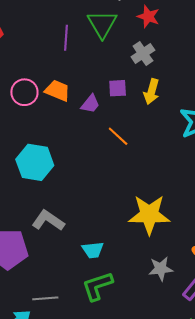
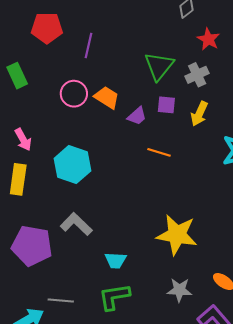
green triangle: (102, 24) -> (159, 66), moved
purple line: (66, 38) -> (88, 45), moved
orange line: (118, 136) -> (159, 152), turned -35

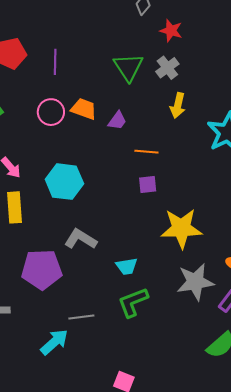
purple square: (166, 105) -> (148, 185), moved
gray star: (179, 290) -> (195, 282), size x1.5

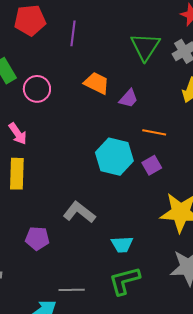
pink circle: (51, 112) -> (37, 89), moved
cyan hexagon: (64, 182) -> (114, 157), moved
purple square: (148, 185) -> (152, 165), turned -30
purple pentagon: (42, 269) -> (37, 238), size x0.6

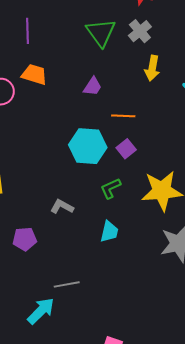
orange trapezoid: (97, 83) -> (34, 75), moved
gray L-shape: (79, 212) -> (62, 207), size x0.7
cyan trapezoid: (122, 244) -> (109, 232), turned -65
green L-shape: (125, 281) -> (110, 188), moved, size x0.7

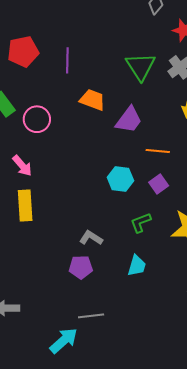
orange trapezoid: (34, 75) -> (92, 100), moved
purple trapezoid: (93, 86) -> (129, 120), size x1.4
cyan hexagon: (88, 146) -> (120, 179), size x0.7
purple pentagon: (25, 239) -> (81, 267), moved

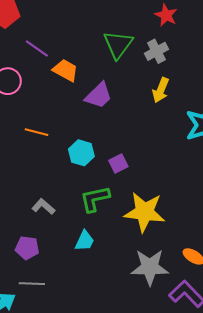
purple line: (67, 60) -> (37, 49), moved, turned -65
orange line: (158, 151) -> (37, 132), moved
green L-shape: (141, 223) -> (95, 199), size x1.4
purple pentagon: (81, 267) -> (27, 248), moved

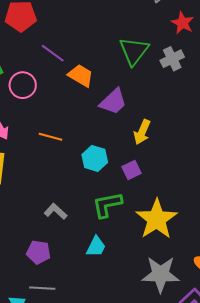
yellow arrow: (161, 90) -> (142, 132), moved
yellow star: (145, 212) -> (157, 219), turned 30

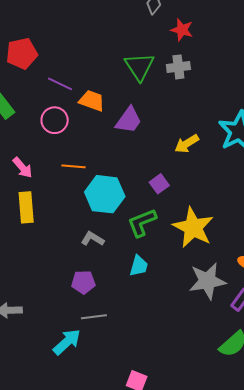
gray cross: (172, 59) -> (178, 67), turned 30
pink circle: (23, 85) -> (55, 120), moved
yellow arrow: (142, 132) -> (187, 144), moved, turned 45
cyan hexagon: (95, 158) -> (105, 194), moved, size x1.5

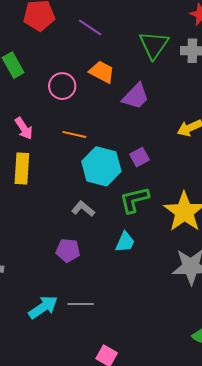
purple line: (60, 84) -> (90, 28), moved
purple square: (159, 184) -> (140, 157), moved
gray line: (94, 317) -> (81, 304), moved

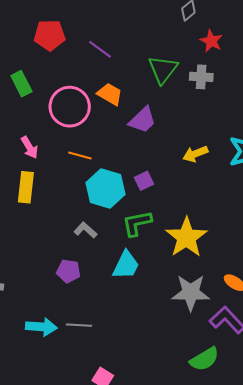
pink circle: (62, 86) -> (70, 107), size x1.5
cyan trapezoid: (125, 242) -> (126, 265), size x1.4
cyan arrow: (43, 307) -> (41, 327), turned 36

